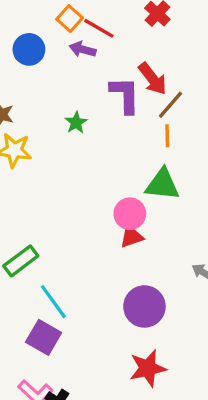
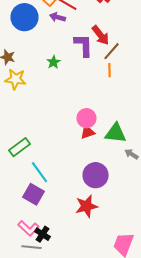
blue circle: (29, 49) -> (24, 17), size x1.4
green triangle: (162, 184) -> (116, 133), moved
red star: (148, 368) -> (86, 206), moved

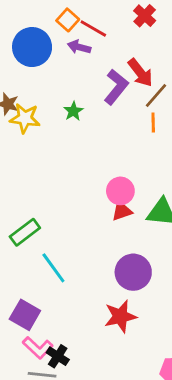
purple L-shape: (84, 45) -> (116, 87), turned 40
yellow star: (16, 79) -> (25, 118), moved
purple square: (34, 194) -> (25, 315), moved

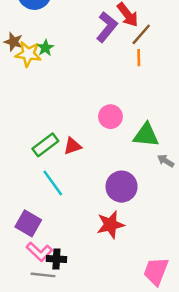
green star: (73, 111) -> (45, 48), moved
red triangle: (122, 211) -> (72, 146), moved
green rectangle: (25, 232) -> (45, 145), moved
black cross: (58, 356) -> (56, 259), turned -30

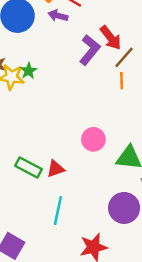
green rectangle: (45, 145) -> (29, 168), turned 65
cyan line: (53, 183) -> (58, 210), moved, turned 48
purple circle: (122, 187) -> (124, 208), moved

